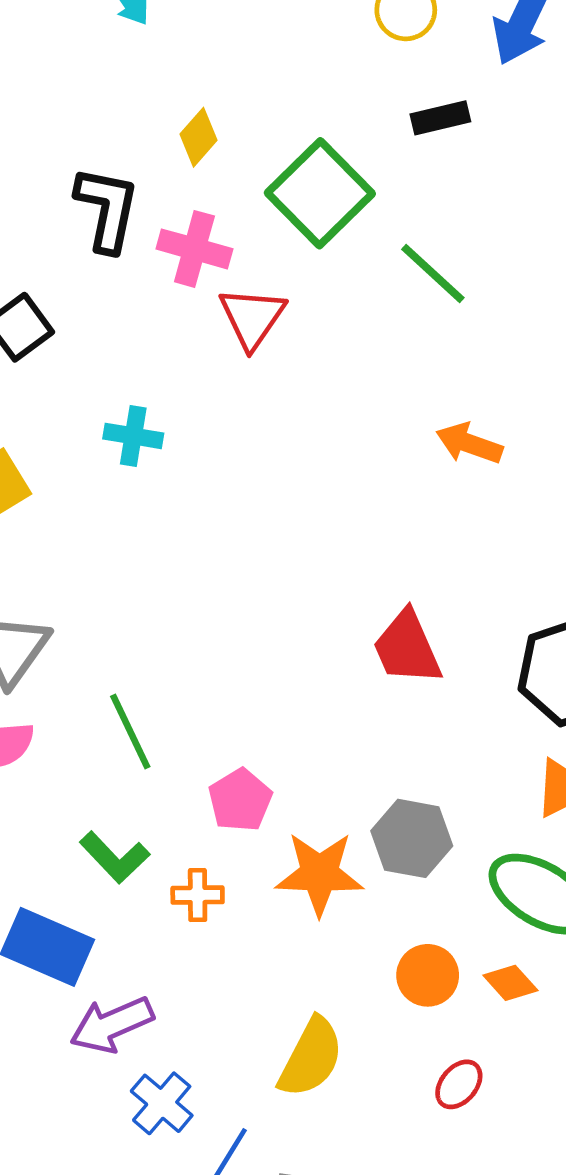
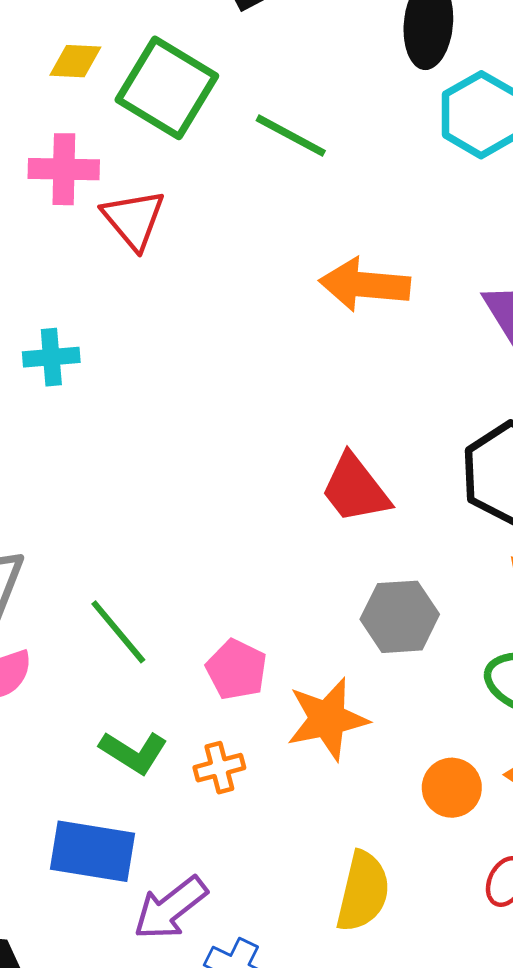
yellow diamond: (198, 137) -> (75, 61), moved, turned 66
orange arrow: (469, 443) -> (365, 285), size x1.4
gray hexagon: (412, 838) -> (400, 617), moved

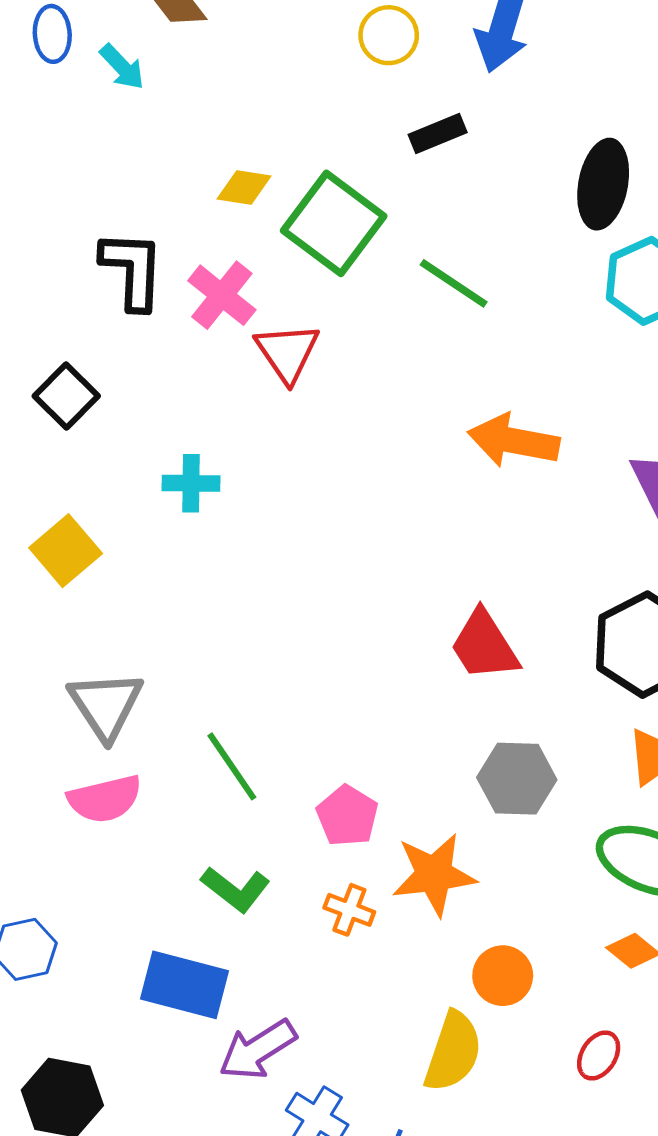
pink cross: (64, 169) -> (222, 295), turned 32
orange cross: (219, 768) -> (349, 910), moved, turned 30
orange circle: (452, 788) -> (503, 976), moved

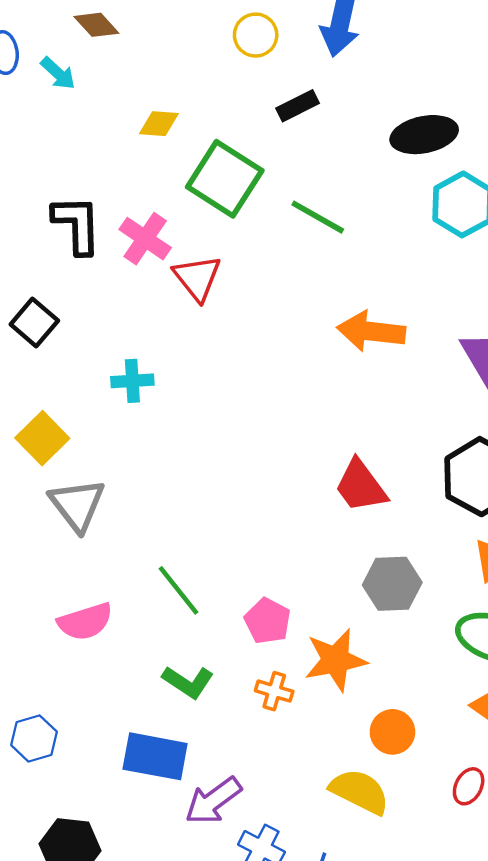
black ellipse: (603, 184) -> (424, 135), turned 72
yellow diamond: (244, 187) -> (159, 124), moved
gray triangle: (106, 705) -> (77, 505), moved
yellow semicircle: (453, 1052) -> (360, 791), turned -78

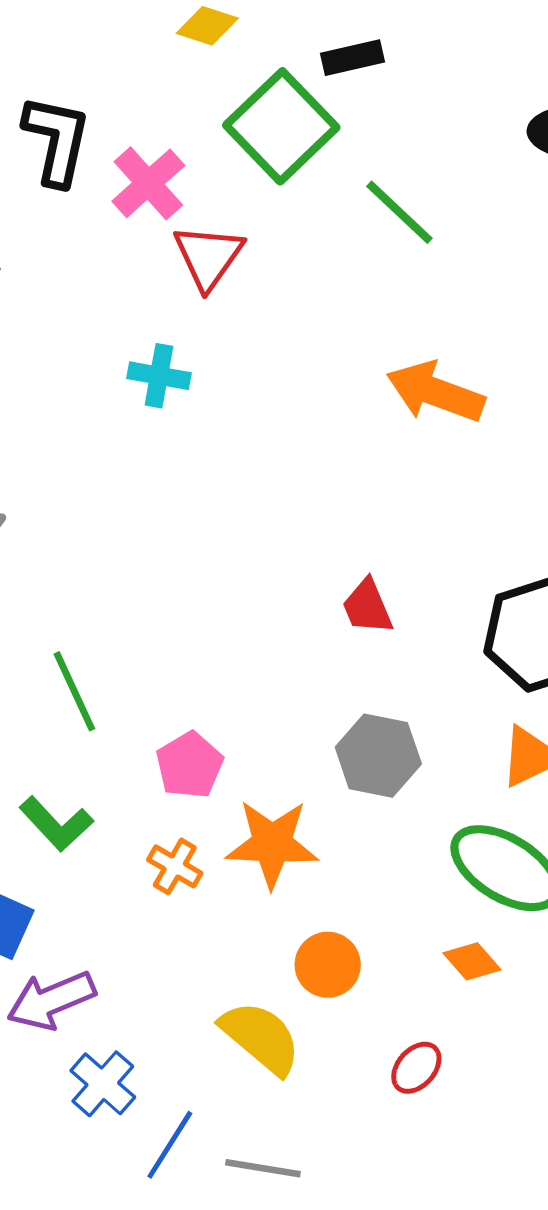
black rectangle: (298, 106) -> (353, 58), moved
cyan cross: (132, 381) -> (159, 376), moved
red trapezoid: (361, 486) -> (367, 607), size x0.7

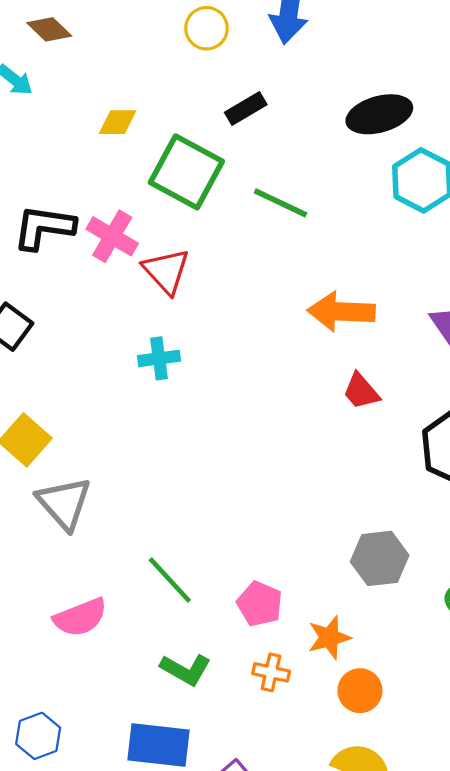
black rectangle: (353, 58) -> (246, 108), moved
black L-shape: (57, 140) -> (44, 227), turned -76
red trapezoid: (367, 607) -> (361, 391), moved
orange star: (272, 844) -> (329, 637), size x0.7
orange circle: (328, 965) -> (360, 691), moved

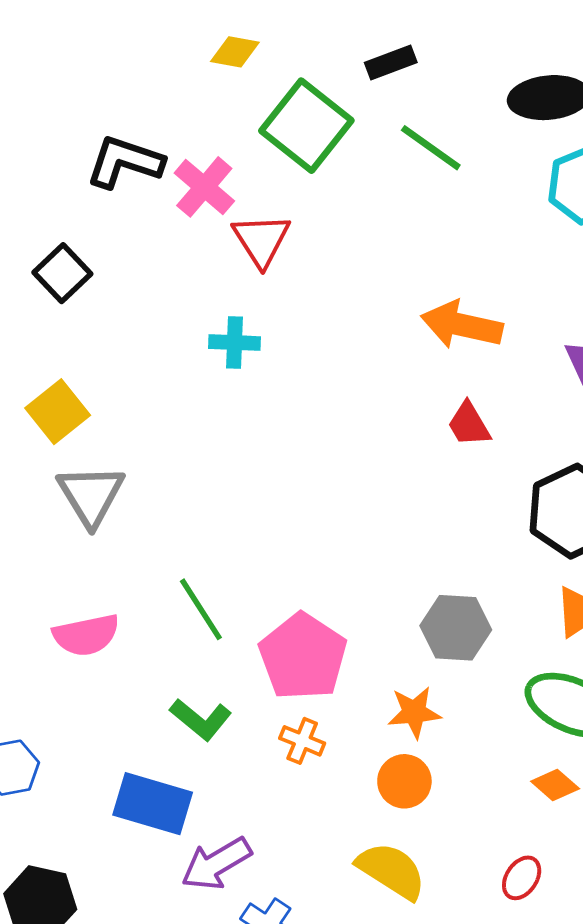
green line: (281, 203) -> (431, 148), moved
pink pentagon: (260, 604) -> (303, 657), size x1.6
orange star: (329, 637) -> (414, 712), moved

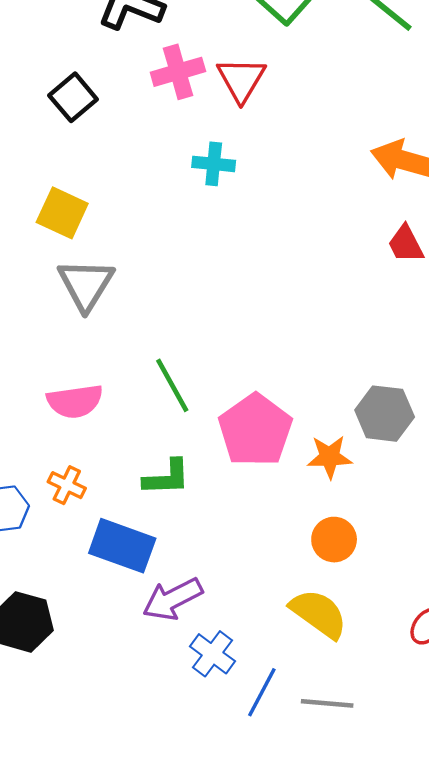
pink cross: (204, 187) -> (178, 72), moved, turned 30
yellow square: (58, 412) -> (62, 213), turned -30
orange star: (414, 712) -> (330, 457), moved
green L-shape: (201, 719) -> (167, 478), turned -45
orange cross: (302, 741) -> (67, 485), moved

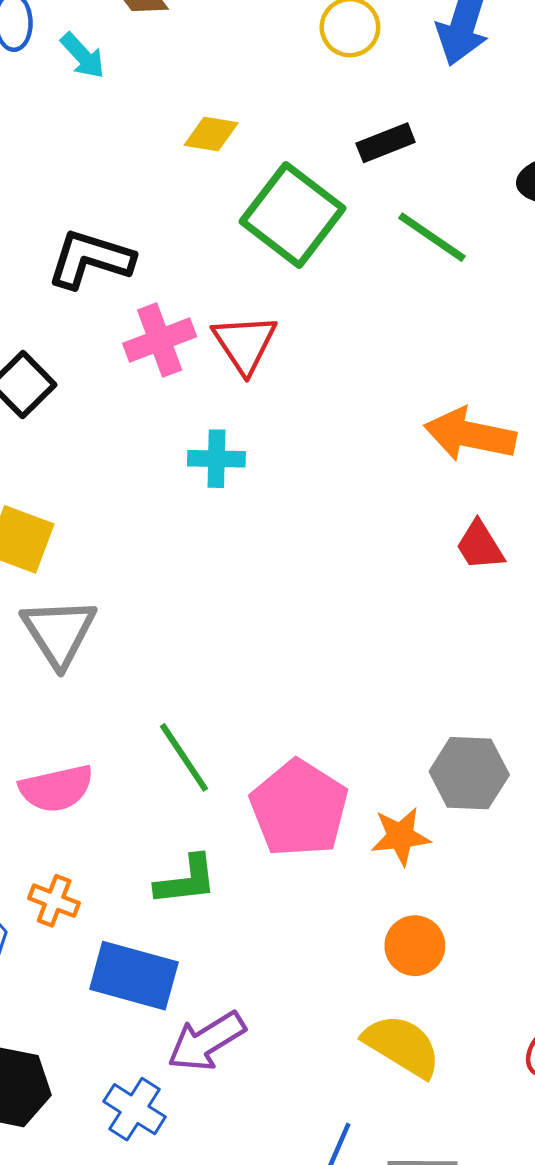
blue cross: (212, 654) -> (135, 1109), moved

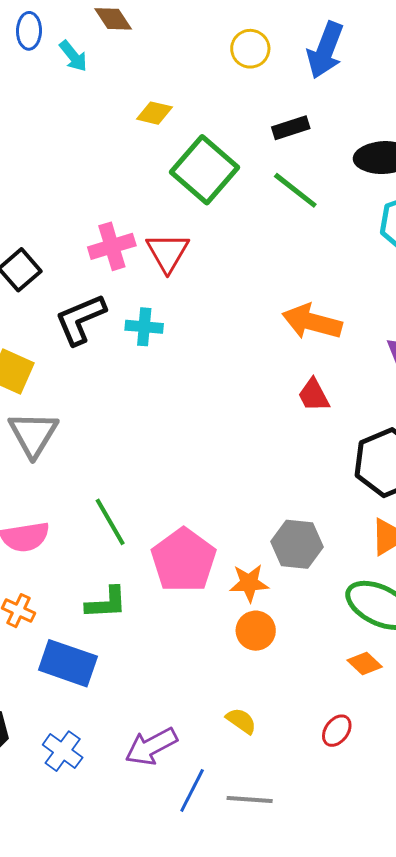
black rectangle: (386, 143) -> (291, 128), moved
black L-shape: (90, 259) -> (81, 319), moved, turned -44
orange circle: (415, 946) -> (256, 631), moved
purple arrow: (206, 1041) -> (151, 746), moved
yellow semicircle: (402, 1046) -> (241, 721), size x0.6

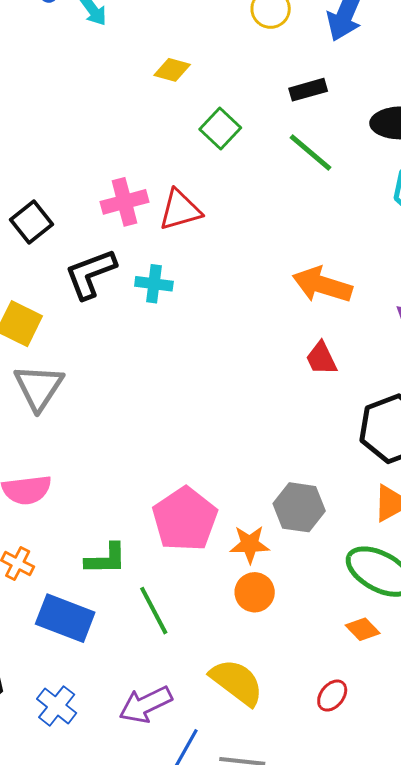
green square: (205, 170) -> (220, 129), size x0.6
red triangle: (168, 252) -> (180, 210), turned 42
green line: (110, 522) -> (154, 611), moved
yellow semicircle: (241, 721) -> (237, 682), size x1.8

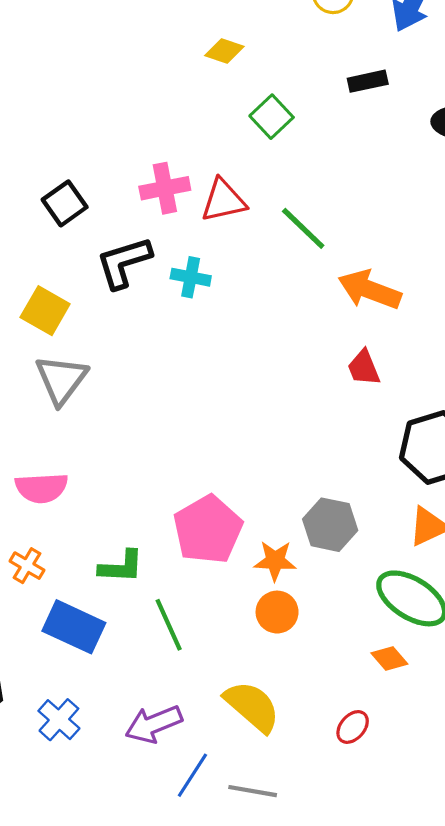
green line: (310, 152) -> (303, 228), moved

